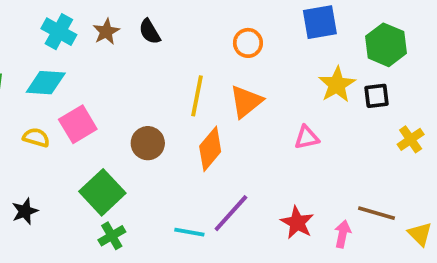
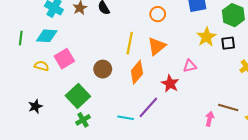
red star: (297, 223) -> (170, 84), moved

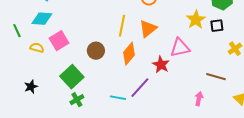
green line: (21, 38) -> (17, 31), moved, turned -32
pink triangle: (190, 66) -> (180, 48), size x1.5
brown line: (228, 107) -> (216, 77), moved

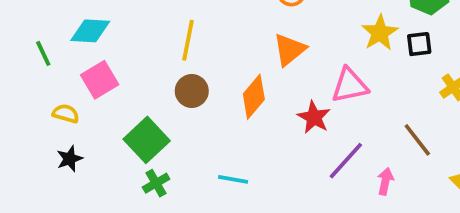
yellow line: (122, 26) -> (188, 40), moved
pink square: (59, 41) -> (100, 80), moved
yellow semicircle: (37, 48) -> (66, 114), moved
brown line: (216, 77) -> (417, 140), turned 36
purple line: (140, 88) -> (346, 161), moved

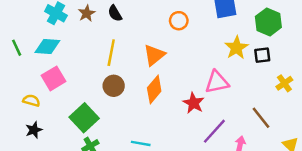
orange triangle: (289, 50) -> (154, 55), moved
green line: (43, 53) -> (17, 48), moved

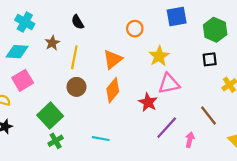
brown star: (87, 13) -> (52, 43), moved
yellow star: (236, 48) -> (159, 56), moved

